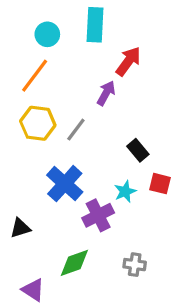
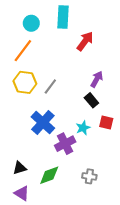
purple arrow: (106, 93) -> (97, 79), moved
black triangle: (20, 228) -> (20, 168), moved

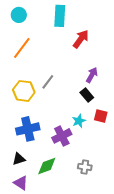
cyan circle: (31, 23) -> (19, 15), moved
yellow hexagon: (25, 82) -> (24, 91), moved
blue cross: (43, 123) -> (28, 129), moved, turned 35

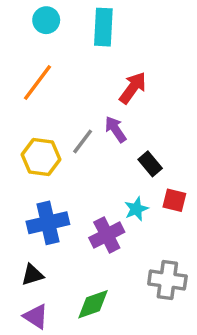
cyan circle: (19, 15) -> (46, 20), moved
red arrow: (81, 39) -> (133, 88), moved
purple arrow: (92, 75) -> (115, 129), moved, turned -63
green diamond: (47, 166) -> (93, 304), moved
gray cross: (85, 167) -> (167, 280), moved, size x1.5

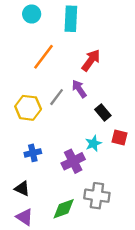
orange line: (38, 83) -> (44, 57), moved
blue cross: (48, 223) -> (33, 153), size x0.6
black triangle: (32, 275) -> (22, 189), turned 42
gray cross: (167, 280) -> (97, 196), moved

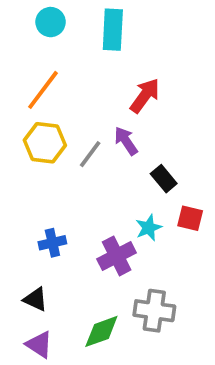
orange line: (44, 57) -> (43, 90), moved
yellow hexagon: (28, 108) -> (45, 143), moved

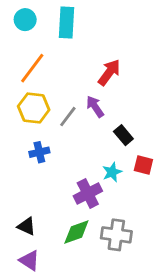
cyan circle: (51, 22) -> (25, 20), moved
cyan rectangle: (113, 30) -> (66, 22), moved
blue cross: (52, 243) -> (39, 152), moved
green diamond: (101, 331) -> (76, 232), moved

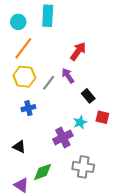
cyan circle: (25, 20) -> (18, 22), moved
black triangle: (27, 226) -> (19, 147), moved
green diamond: (76, 232) -> (43, 172), moved

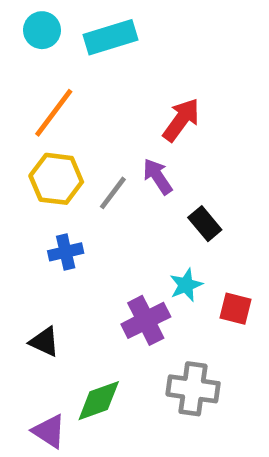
cyan rectangle: (48, 16) -> (110, 37), turned 70
cyan circle: (18, 22) -> (42, 30), moved
red square: (102, 117) -> (235, 309), moved

